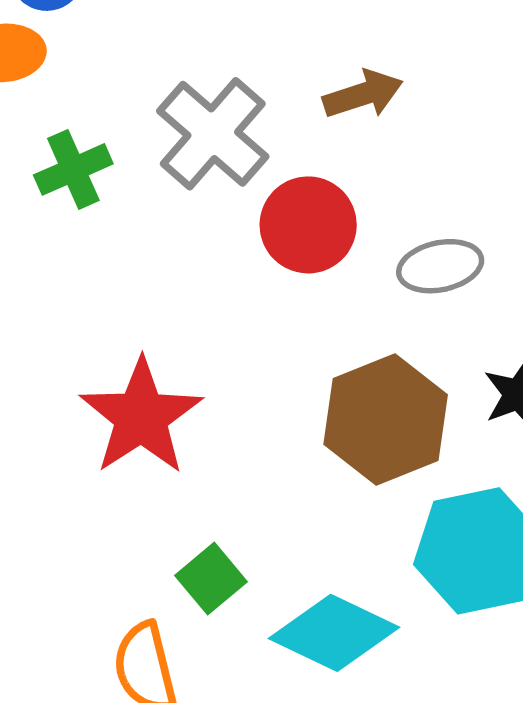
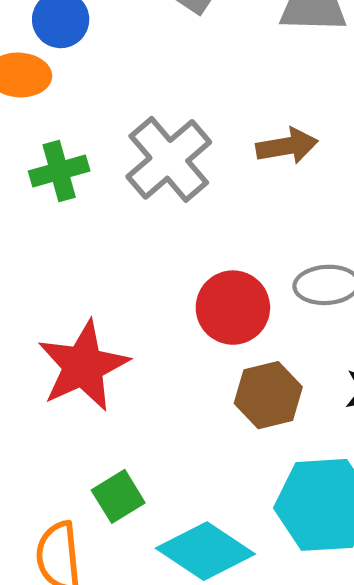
red circle: (308, 225) -> (233, 308), moved
brown hexagon: (386, 419) -> (268, 395), size x0.7

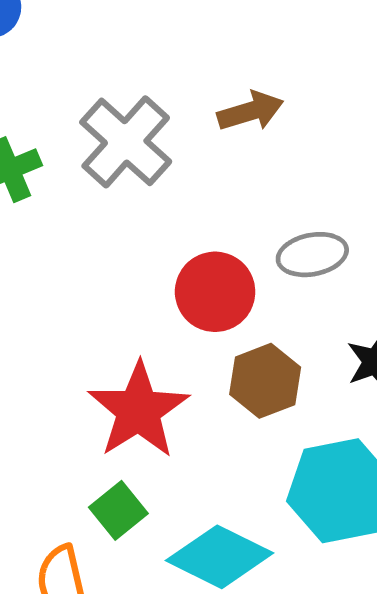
red star: (83, 366) -> (138, 410), moved

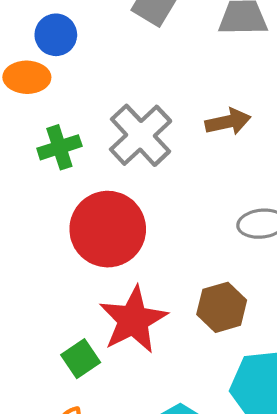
red circle: (215, 292) -> (108, 229), moved, size x1.4
green square: (118, 510) -> (81, 359), moved

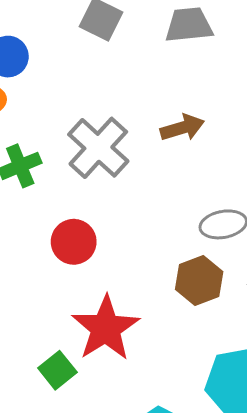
red circle: (108, 229) -> (74, 242), size x0.6
brown hexagon: (222, 307) -> (199, 281), moved

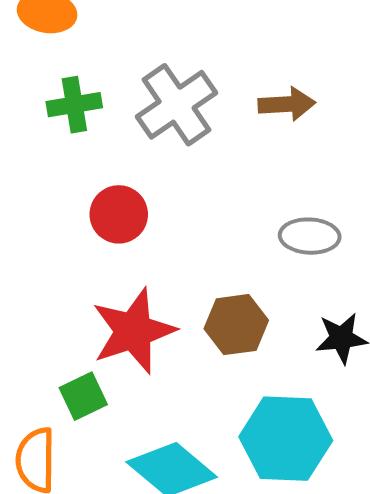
brown hexagon: (199, 281) -> (236, 325), moved
green square: (57, 370) -> (83, 396), moved

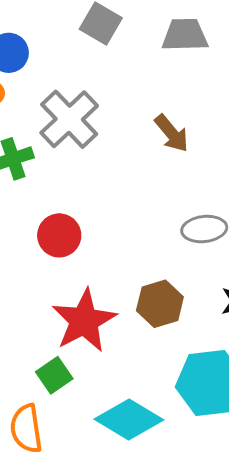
brown arrow: (287, 104) -> (172, 133), turned 63
gray cross: (177, 105) -> (69, 119), moved

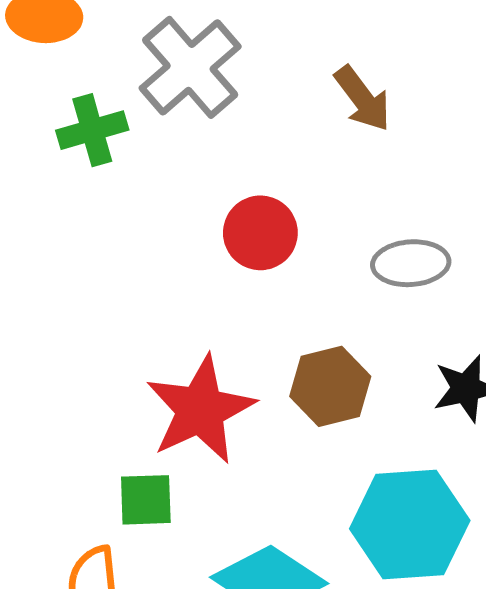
red circle: (59, 235) -> (260, 233), moved
green square: (54, 375) -> (146, 500), turned 30

